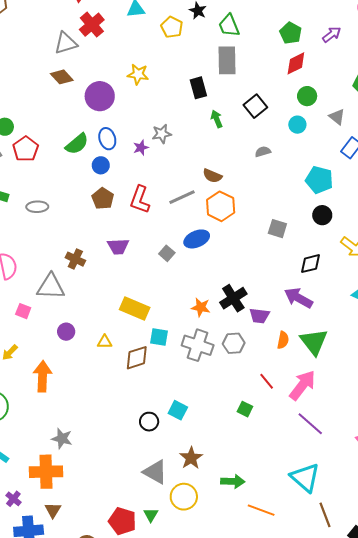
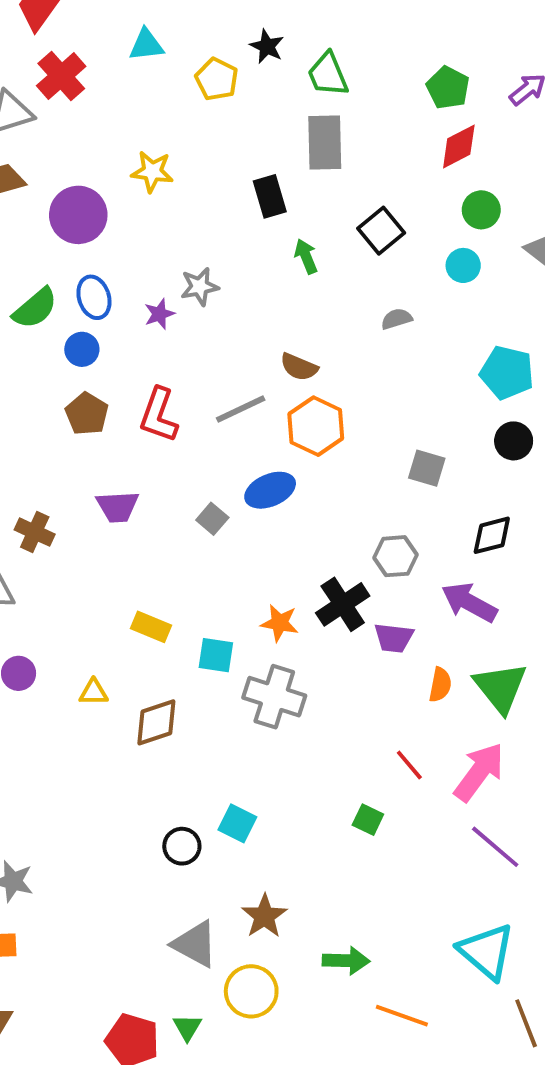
yellow rectangle: (135, 309) -> (151, 627), size x0.7
cyan square: (159, 337) -> (216, 655), moved
gray hexagon: (234, 343) -> (395, 556), moved

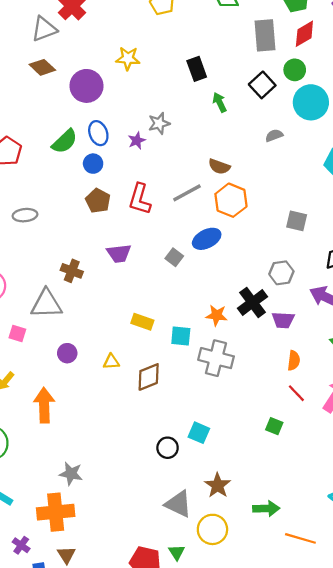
gray rectangle: (325, 142) -> (265, 35), moved
green circle: (481, 210) -> (295, 70), moved
cyan circle: (463, 265) -> (311, 102), size x1.8
orange semicircle: (440, 685) -> (294, 361), moved

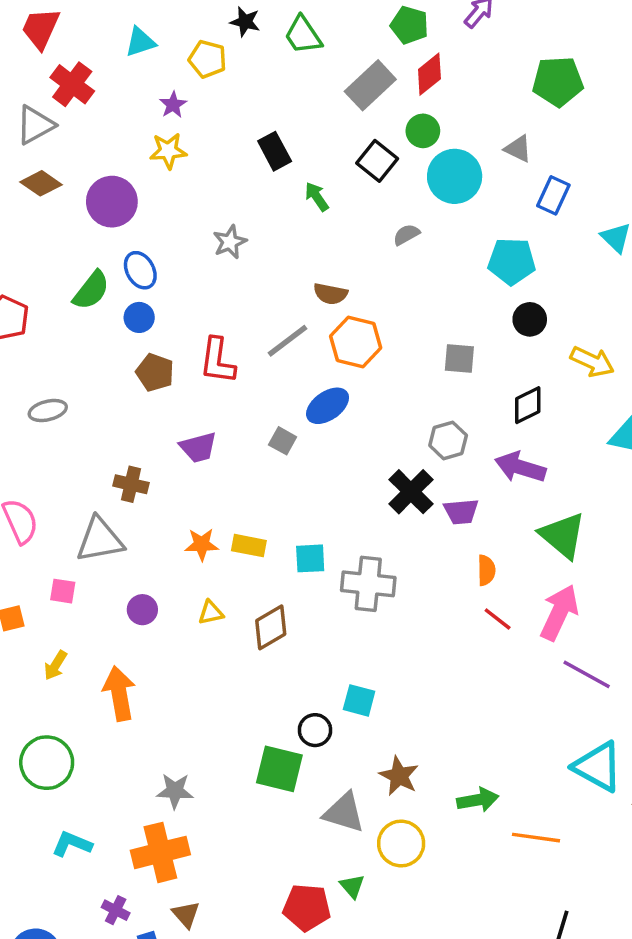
gray rectangle: (265, 35) -> (370, 85), turned 60
purple star: (137, 141) -> (173, 105), moved
orange star: (217, 315) -> (202, 544), moved
green square: (274, 426) -> (279, 769), moved, size x1.8

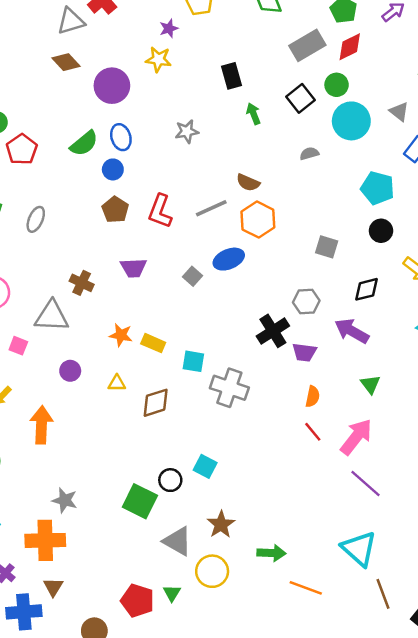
gray ellipse: (48, 411) -> (36, 219), turned -65
green triangle: (563, 535) -> (370, 384), size x0.6

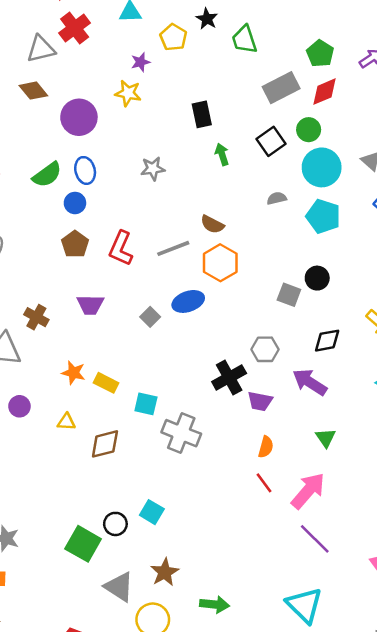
cyan pentagon: (378, 188) -> (323, 216), moved
black circle: (381, 231) -> (317, 278), moved

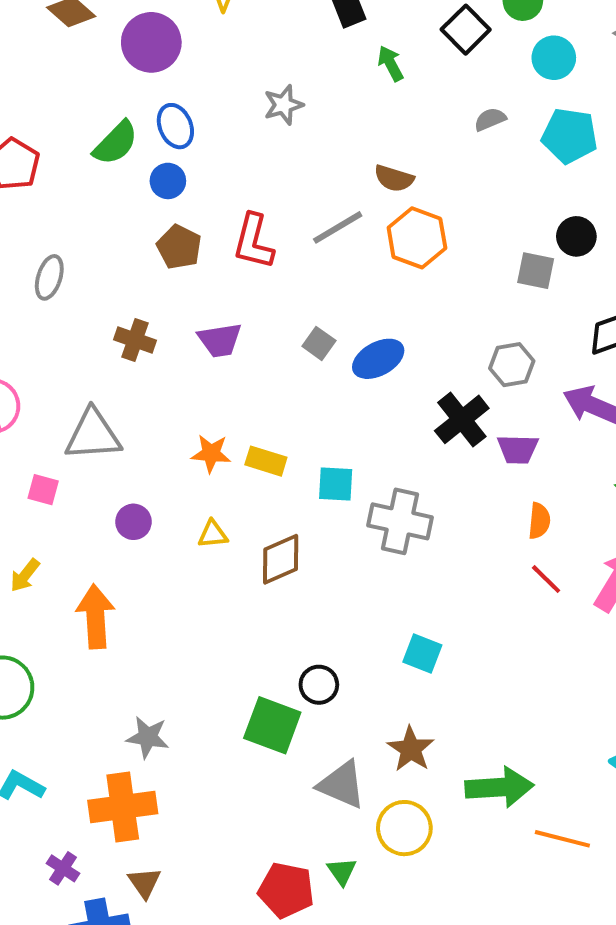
cyan circle: (322, 167) -> (554, 58), size x0.7
blue ellipse: (188, 301) -> (378, 359), moved
brown cross: (36, 317) -> (135, 340), moved
cyan square: (152, 512) -> (422, 654), moved
green arrow: (215, 604) -> (499, 787), size x1.4

